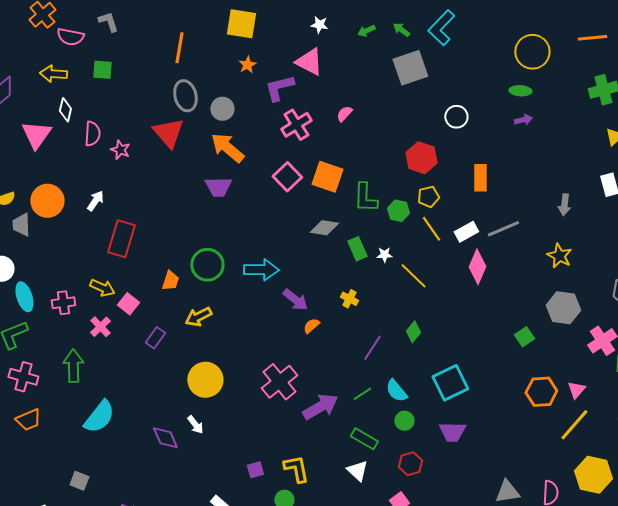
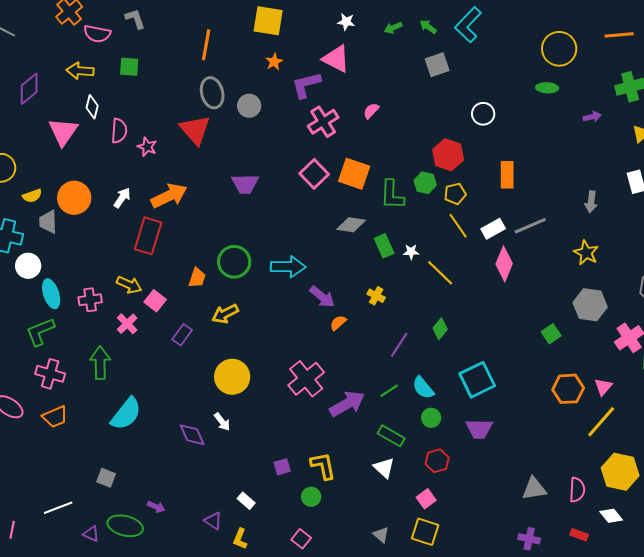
gray square: (410, 68) -> (437, 65), size x0.7
purple arrow: (523, 120) -> (592, 117), moved
orange arrow: (227, 148) -> (169, 196), moved, turned 114
green hexagon: (398, 211) -> (425, 183), moved

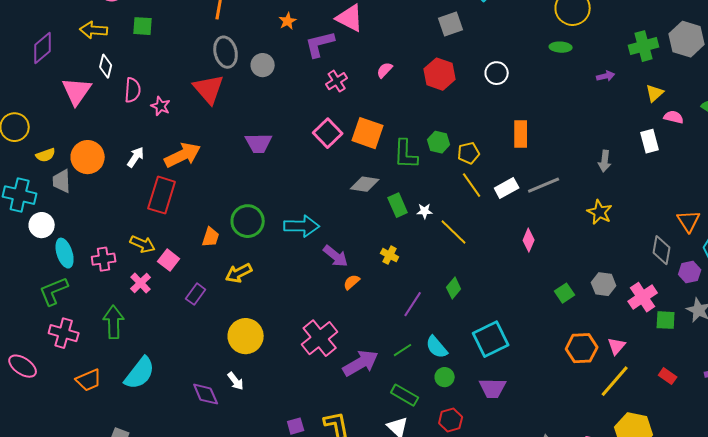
pink cross: (323, 122) -> (337, 81), size x0.7
red hexagon: (448, 155) -> (440, 74), moved
pink diamond: (504, 264) -> (529, 240), moved, size x0.7
gray hexagon: (590, 305) -> (604, 284), moved, size x0.7
orange trapezoid: (55, 417) -> (89, 380), moved

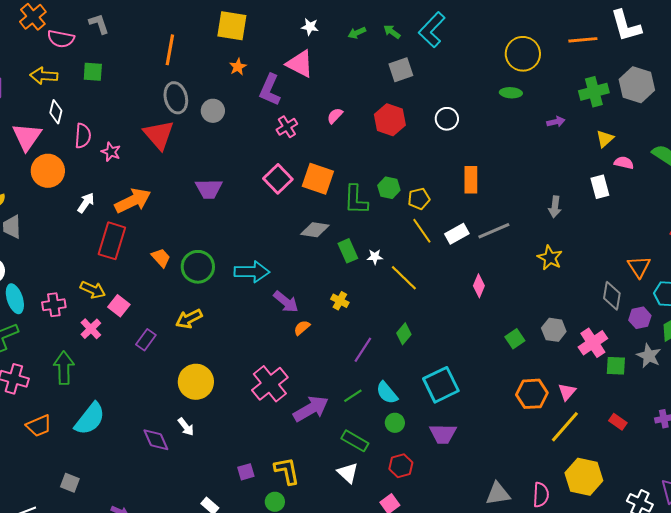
purple L-shape: (320, 44) -> (270, 90), turned -52
orange circle: (88, 157) -> (48, 171), moved
orange trapezoid: (211, 237) -> (161, 258), moved, turned -60

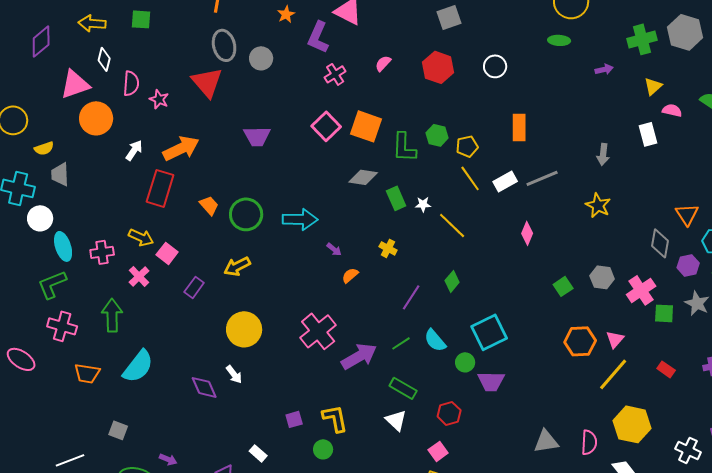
pink triangle: (27, 137) -> (75, 84), turned 36
purple arrow: (286, 302) -> (334, 249), size x0.6
green circle: (395, 423) -> (465, 362), moved
orange trapezoid: (39, 426) -> (87, 373), turned 32

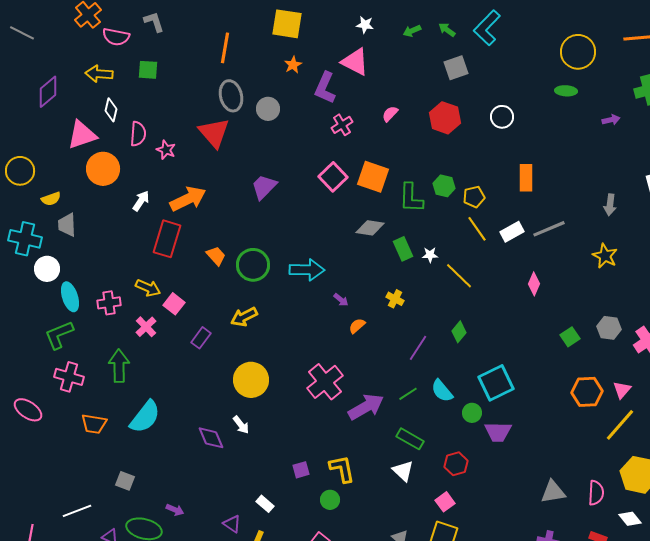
purple trapezoid: (257, 136) -> (264, 187), turned 136

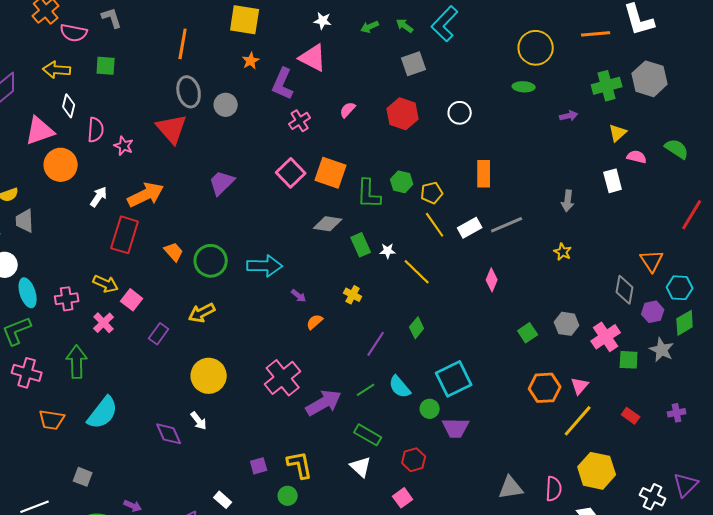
yellow star: (605, 256) -> (563, 252), size x0.7

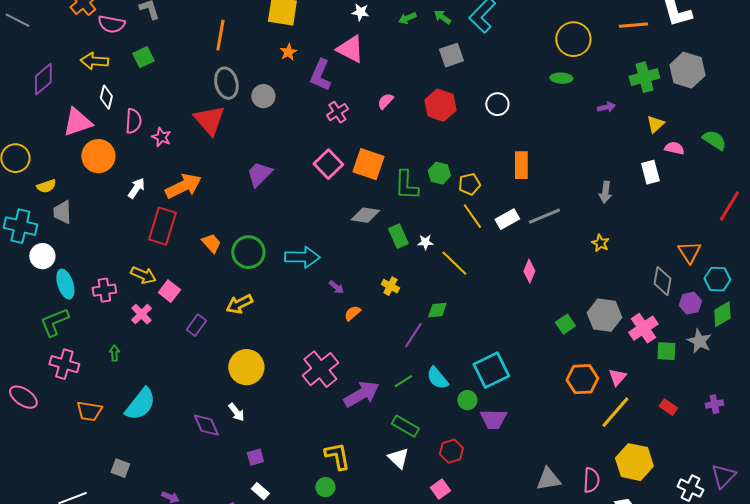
green square: (106, 66) -> (143, 57), turned -30
gray hexagon: (567, 324) -> (604, 315), size x1.4
green diamond: (417, 328) -> (437, 310), moved, turned 45
green arrow: (77, 362) -> (114, 353), size x0.5
purple square: (259, 466) -> (255, 457), moved

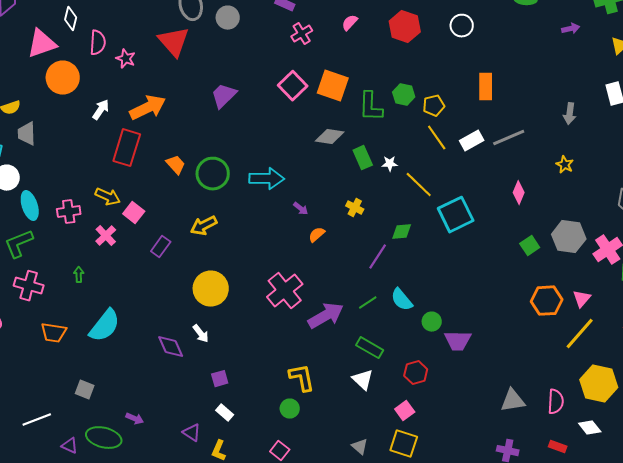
pink diamond: (529, 271) -> (519, 193), moved
cyan square: (491, 370) -> (456, 215), moved

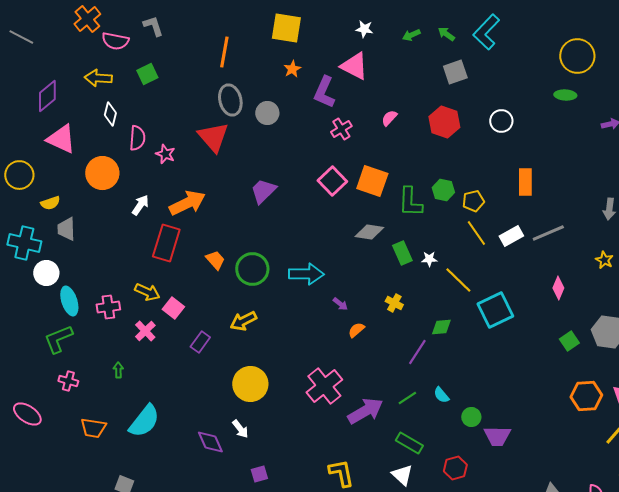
pink triangle: (42, 44) -> (61, 139), moved, turned 44
pink cross: (29, 286) -> (68, 381), size x0.7
cyan semicircle: (402, 300) -> (441, 395), size x0.7

